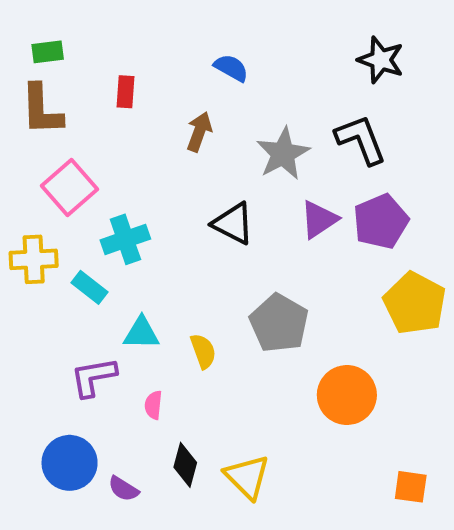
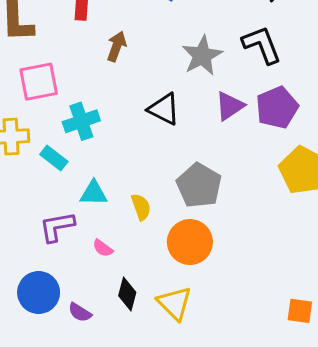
brown arrow: (199, 132) -> (117, 46), moved
pink square: (70, 188) -> (39, 82), turned 30
orange circle: (347, 395) -> (190, 242), moved
pink semicircle: (153, 405) -> (103, 248), turned -60

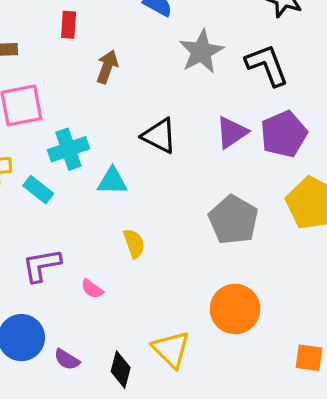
gray star: (202, 56) -> (201, 52), moved
gray pentagon: (199, 185) -> (233, 220), moved
cyan triangle: (94, 193) -> (112, 181), moved
orange circle: (190, 242) -> (235, 309), moved
black diamond: (127, 294) -> (121, 370), moved

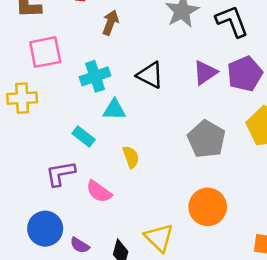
cyan cross: (69, 149) -> (95, 76), moved
cyan rectangle: (38, 190) -> (84, 136), moved
pink semicircle: (92, 289) -> (99, 192), size x1.5

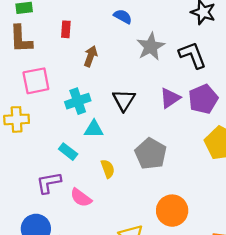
black triangle: (150, 75) -> (124, 100), turned 35
gray pentagon: (206, 139) -> (151, 154), moved

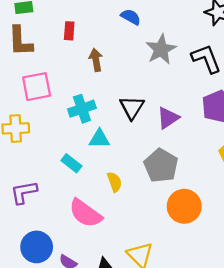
brown arrow: (91, 56) -> (96, 60), turned -30
purple triangle: (170, 98) -> (168, 118), moved
purple L-shape: (49, 183) -> (24, 192), moved
pink semicircle: (81, 198) -> (85, 213), size x1.4
orange circle: (172, 211) -> (184, 206), moved

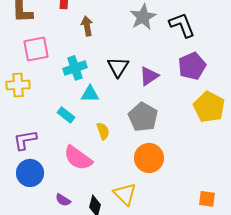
orange circle: (184, 206) -> (149, 158), moved
blue circle: (37, 247) -> (30, 173), moved

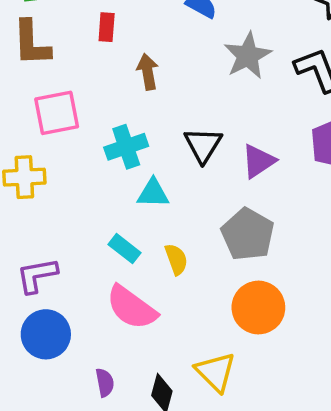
cyan rectangle: (66, 115) -> (124, 249), moved
purple semicircle: (63, 200) -> (105, 383), turned -133

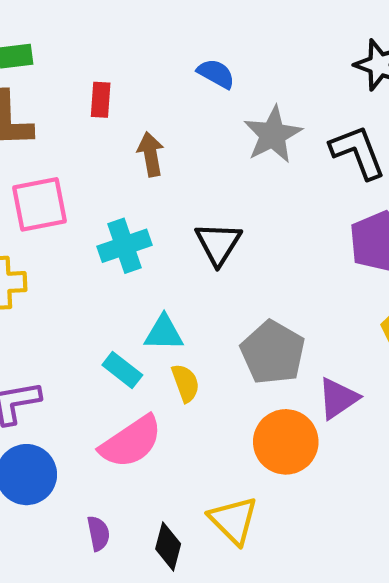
purple triangle: (258, 161) -> (338, 398), moved
cyan triangle: (153, 193) -> (164, 333), moved
pink semicircle: (132, 308) -> (131, 442), turned -70

